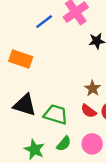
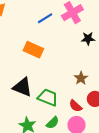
orange rectangle: (21, 59) -> (33, 50), moved
red semicircle: (89, 111) -> (76, 106), moved

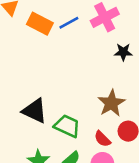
orange rectangle: (33, 50) -> (40, 24), moved
brown star: (81, 78) -> (111, 103), size x1.5

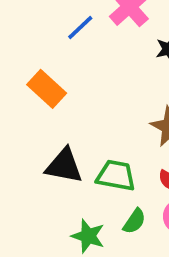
orange rectangle: (40, 24) -> (47, 89), moved, turned 30

